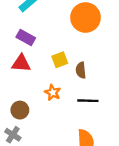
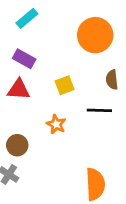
brown semicircle: (81, 70) -> (112, 80), moved
black line: (88, 101) -> (99, 110), moved

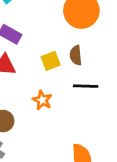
brown semicircle: (112, 80) -> (76, 55), moved

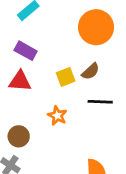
brown semicircle: (76, 55) -> (90, 71), turned -126

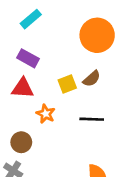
black line: (100, 102) -> (92, 119), moved
orange star: (57, 116) -> (46, 114), moved

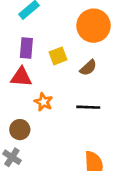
purple rectangle: (28, 58) -> (26, 48), turned 66
yellow square: (67, 84) -> (58, 56), moved

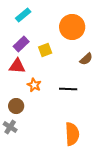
purple rectangle: (26, 48) -> (21, 44), turned 42
brown semicircle: (88, 68) -> (86, 59), moved

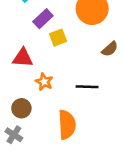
purple rectangle: (21, 44) -> (43, 19), moved
orange semicircle: (72, 134) -> (67, 125), moved

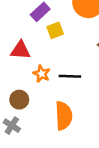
black line: (87, 87) -> (70, 76), moved

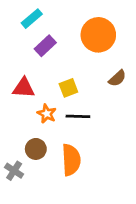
yellow square: (55, 30) -> (68, 88), moved
brown circle: (19, 100) -> (36, 149), moved

